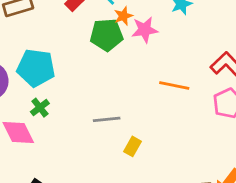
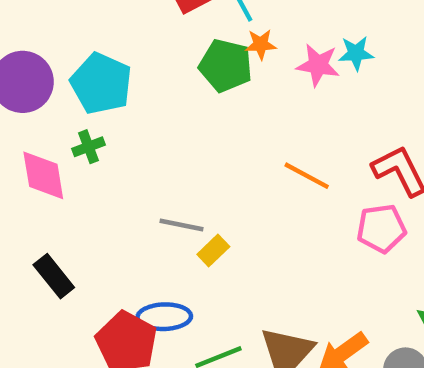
pink star: (145, 30) -> (318, 65), moved
gray line: (107, 119) -> (182, 225), moved

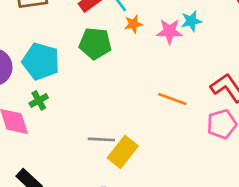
green pentagon: (226, 66) -> (95, 43), moved
yellow rectangle: (213, 250) -> (123, 152), size x1.6

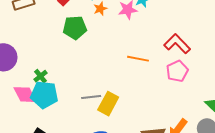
cyan pentagon: (41, 61) -> (44, 95), moved

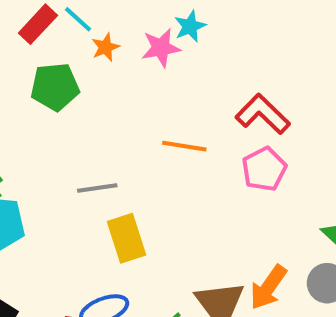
gray line: (91, 97) -> (97, 188), moved
yellow rectangle: (108, 104) -> (127, 238), turned -45

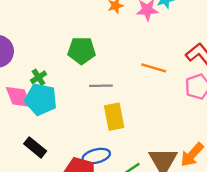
green pentagon: (55, 87) -> (82, 51), moved

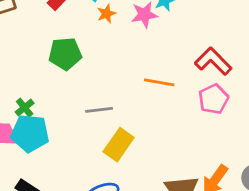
green pentagon: (82, 51) -> (65, 54), moved
yellow rectangle: (114, 117) -> (119, 145), turned 52

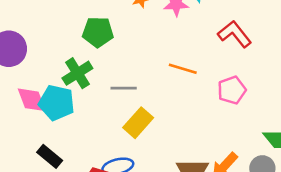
red L-shape: (213, 61) -> (235, 34), moved
green cross: (25, 108) -> (77, 73), moved, size x1.6

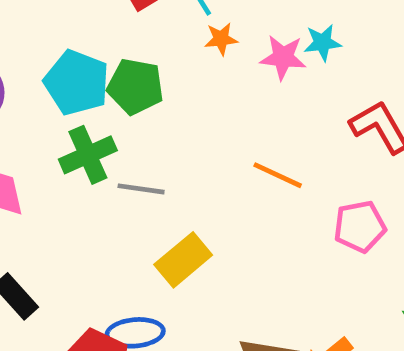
gray line: (124, 88) -> (141, 189), moved
cyan pentagon: (57, 103) -> (77, 83), moved

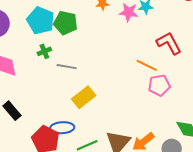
green cross: (88, 155) -> (44, 51), size x0.6
orange line: (278, 175) -> (147, 65), moved

